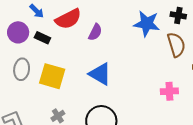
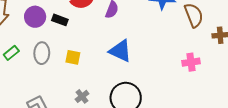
yellow square: (52, 76) -> (73, 57), size x0.6

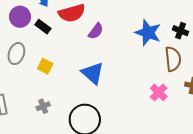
pink cross: (191, 62) -> (159, 92), moved, turned 36

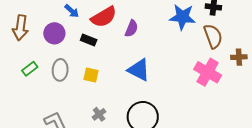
black rectangle: (43, 27) -> (89, 40), moved
pink cross: (159, 92) -> (208, 72), size x1.5

